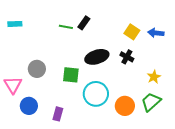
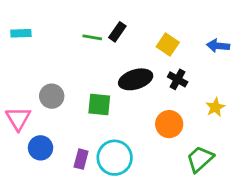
yellow square: (132, 32) -> (168, 44), moved
cyan circle: (96, 94) -> (115, 158), moved
green trapezoid: (151, 102) -> (200, 159), moved
orange circle: (125, 106) -> (169, 124), moved

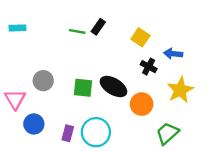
blue arrow: (218, 46) -> (173, 54), moved
black ellipse: (136, 79) -> (113, 86), moved, turned 48
yellow star: (215, 107) -> (180, 90), size x1.6

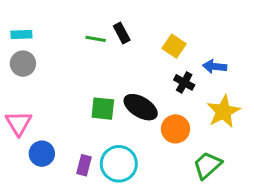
black rectangle: (98, 27) -> (122, 33), turned -63
gray circle: (43, 81) -> (23, 64), moved

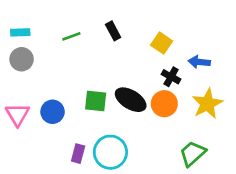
green line: (96, 39) -> (71, 36), moved, turned -30
orange circle: (175, 129) -> (164, 104), moved
blue circle: (42, 154) -> (53, 112), moved

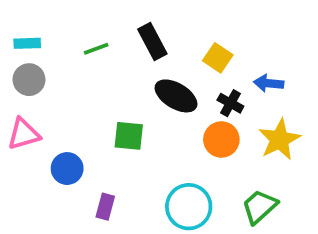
black rectangle: (113, 31) -> (152, 41), size x1.4
black ellipse: (131, 100) -> (176, 96), moved
blue circle: (53, 112) -> (67, 169), moved
pink triangle: (18, 114) -> (24, 134), moved, turned 45
cyan circle: (110, 152) -> (189, 207), moved

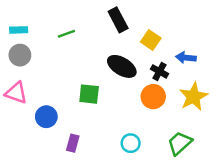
black rectangle: (152, 41) -> (118, 20), moved
pink triangle: (24, 134) -> (16, 93), turned 35
cyan circle: (189, 207) -> (131, 143), size x0.6

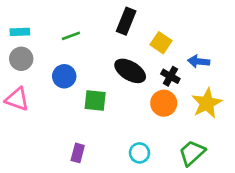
black rectangle: (118, 20) -> (126, 21), turned 50
blue circle: (46, 117) -> (64, 76), moved

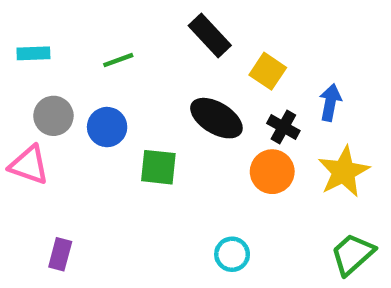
black rectangle: (126, 21) -> (210, 36), turned -65
gray circle: (21, 59) -> (53, 116), moved
blue arrow: (199, 61) -> (330, 102), turned 95
purple rectangle: (78, 153) -> (60, 254), moved
green trapezoid: (192, 153) -> (353, 254), moved

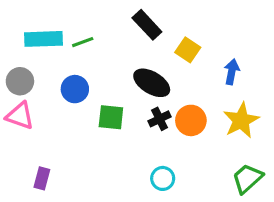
cyan rectangle: (33, 53) -> (43, 39), moved, size x1.6
gray circle: (53, 116) -> (20, 81), moved
black cross: (283, 127) -> (160, 119), moved, turned 35

